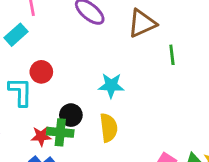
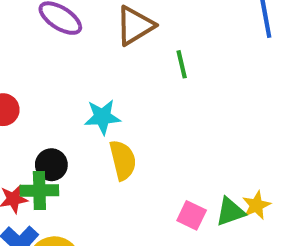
yellow semicircle: (109, 128) -> (123, 160), moved

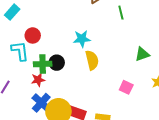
green cross: (39, 190) -> (43, 64), moved
green triangle: (230, 212) -> (142, 54), moved

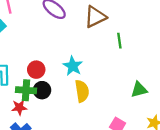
red circle: (33, 35) -> (36, 70), moved
cyan star: (82, 39) -> (73, 66), turned 30

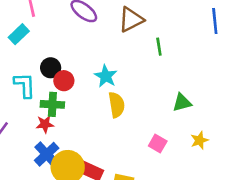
black circle: (42, 90) -> (51, 68), moved

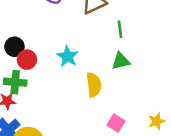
green triangle: (182, 103) -> (121, 61), moved
yellow semicircle: (117, 105) -> (94, 85), moved

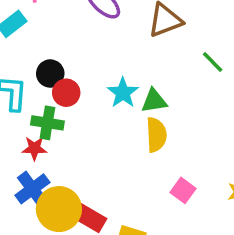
green line: (120, 29) -> (213, 62), moved, turned -42
green triangle: (121, 61) -> (154, 101), moved

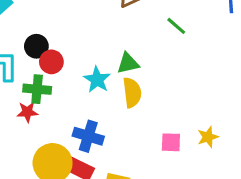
cyan star: (123, 93) -> (97, 80), moved
blue cross: (32, 189) -> (88, 136), moved, turned -32
pink square: (183, 190) -> (171, 142), moved, turned -30

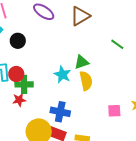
green line: (176, 26) -> (117, 44), moved
black circle: (36, 46) -> (18, 41), moved
red circle: (51, 62) -> (16, 74), moved

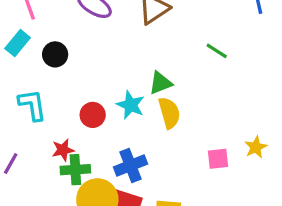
red circle: (16, 74) -> (93, 115), moved
green cross: (24, 84) -> (75, 170), moved
blue cross: (60, 112) -> (130, 166), turned -30

